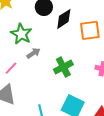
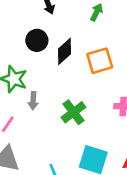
gray arrow: (33, 53) -> (33, 101), turned 136

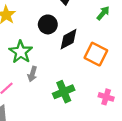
orange square: (100, 61) -> (96, 54), turned 30

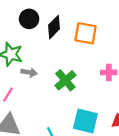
gray arrow: (32, 74) -> (29, 72), turned -80

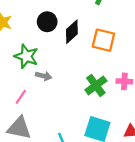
green cross: (65, 80) -> (96, 85), moved

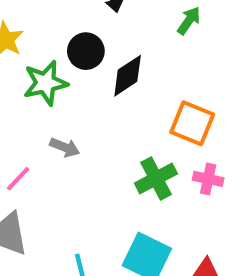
orange square: (103, 40) -> (192, 123), moved
green star: (26, 56) -> (45, 83), moved, turned 30

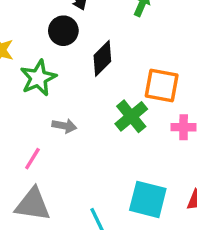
black circle: (86, 51) -> (63, 31), moved
green cross: (156, 178) -> (131, 116), moved

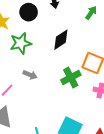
black circle: (63, 31) -> (29, 12), moved

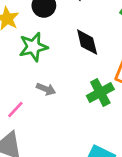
black diamond: (61, 40) -> (87, 42), turned -70

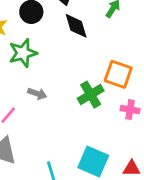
black diamond: (87, 42) -> (76, 26), moved

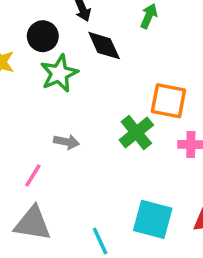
green star: (23, 53) -> (59, 73), moved

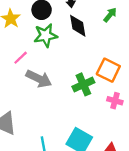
gray arrow: (66, 142) -> (39, 79), size x1.6
pink line: (33, 176) -> (21, 58), moved

